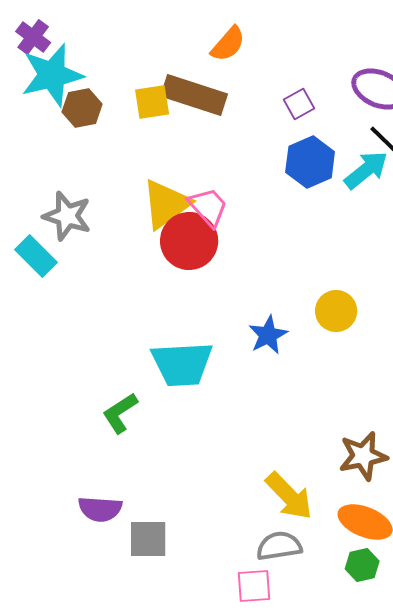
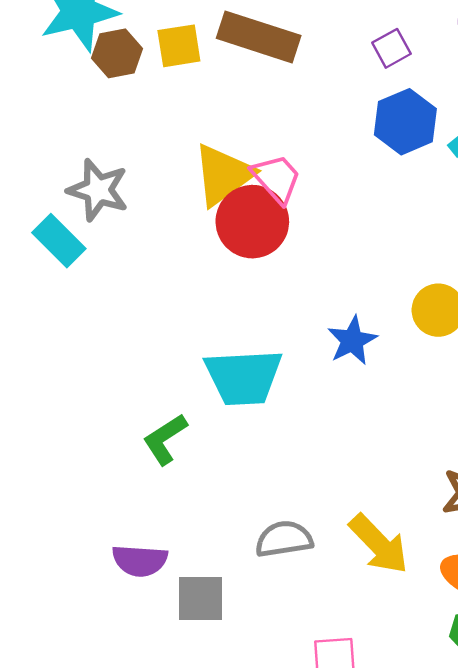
yellow square: (152, 102) -> (179, 46), moved
gray semicircle: (279, 546) -> (284, 539), moved

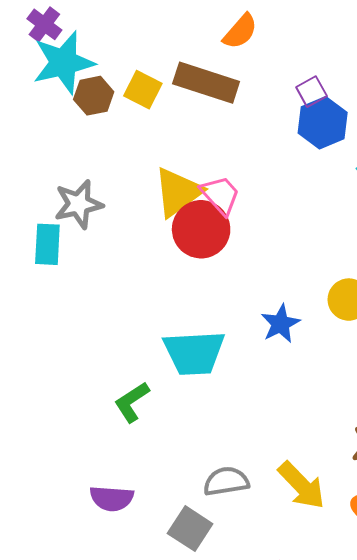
yellow square: (179, 46) -> (143, 90), turned 36
blue hexagon: (405, 122) -> (323, 123), moved
gray star: (98, 190) -> (79, 204), turned -30
cyan rectangle: (59, 241) -> (47, 244), turned 48
gray square: (200, 599) -> (190, 529), moved, turned 33

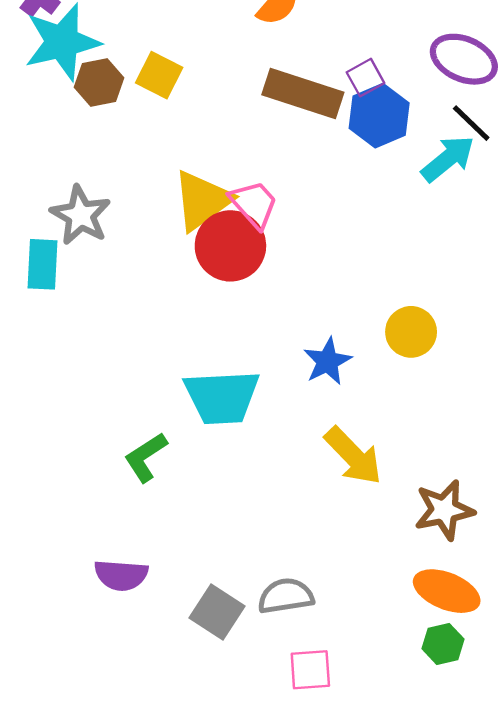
brown rectangle: (206, 83) -> (303, 94), moved
gray star: (79, 204) -> (81, 215), turned -30
gray semicircle: (226, 481) -> (286, 596), moved
yellow arrow: (302, 485) -> (353, 456), moved

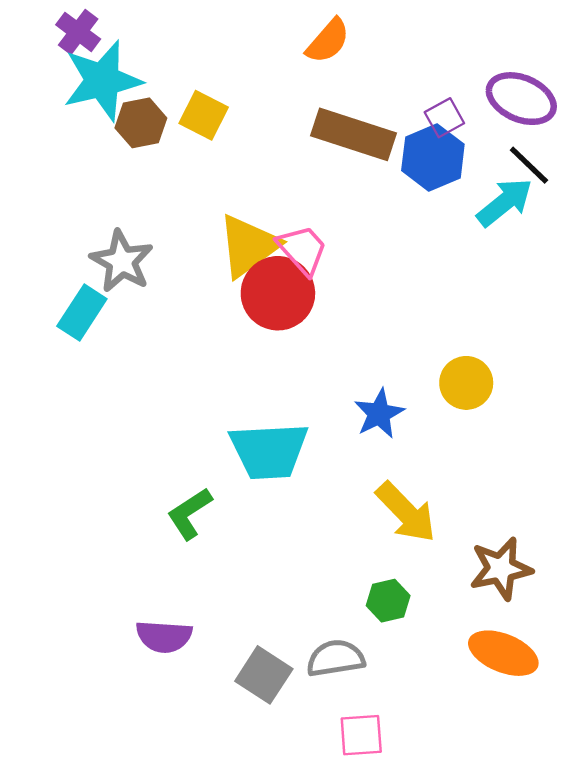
purple square: (366, 78) -> (444, 118), moved
cyan rectangle: (42, 264) -> (82, 312), turned 30
green hexagon: (443, 644) -> (388, 601), moved

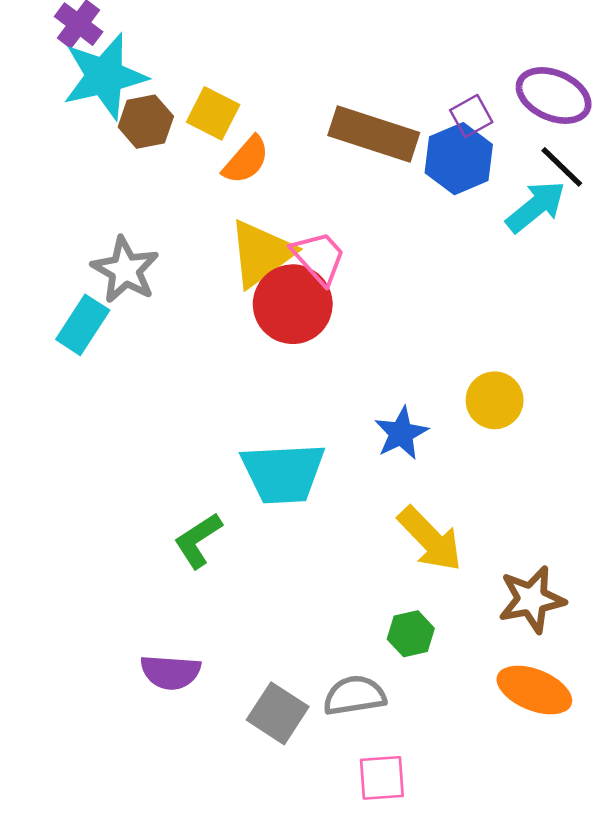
orange semicircle: (328, 41) -> (246, 160), moved

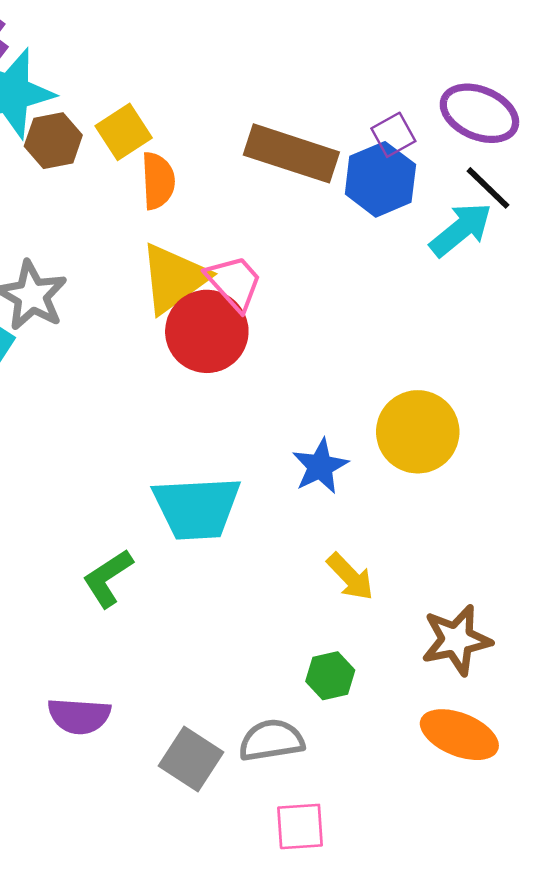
yellow square: (213, 113) -> (124, 132), turned 30
orange semicircle: (246, 160) -> (158, 181), turned -44
yellow circle: (495, 400) -> (418, 432), size x1.4
yellow arrow: (430, 539) -> (350, 577), size x0.7

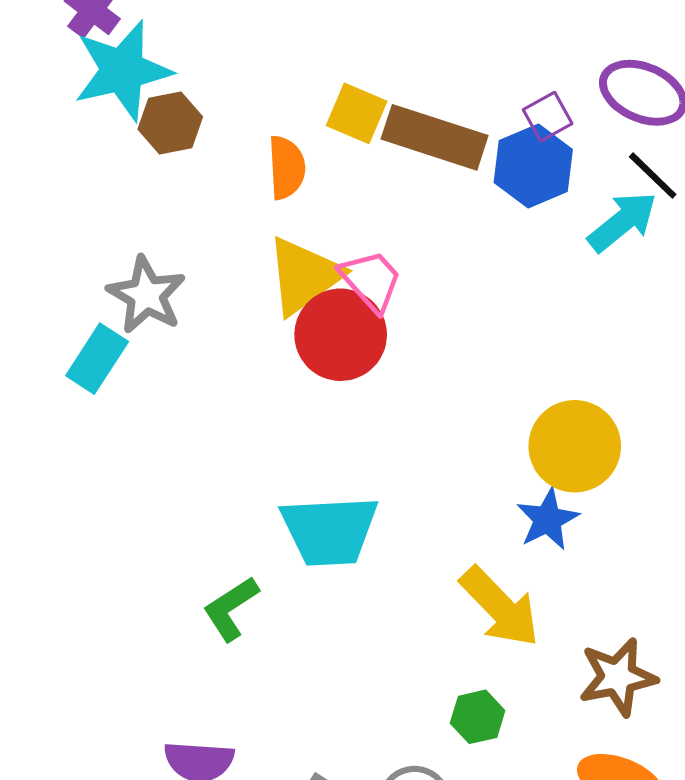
yellow square: (124, 132) -> (357, 113), moved, turned -34
blue star: (320, 466) -> (548, 519), moved
yellow arrow: (350, 577) -> (500, 607), size x1.5

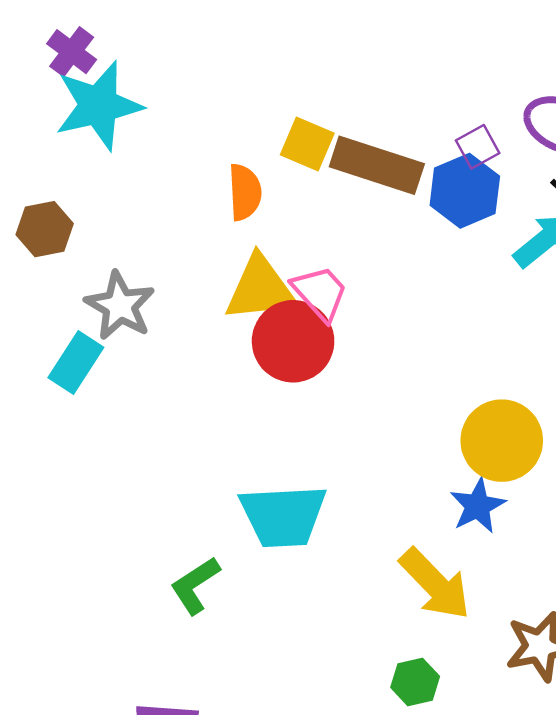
brown hexagon: (170, 123) -> (45, 229), moved
yellow triangle: (304, 276) -> (260, 289), turned 30

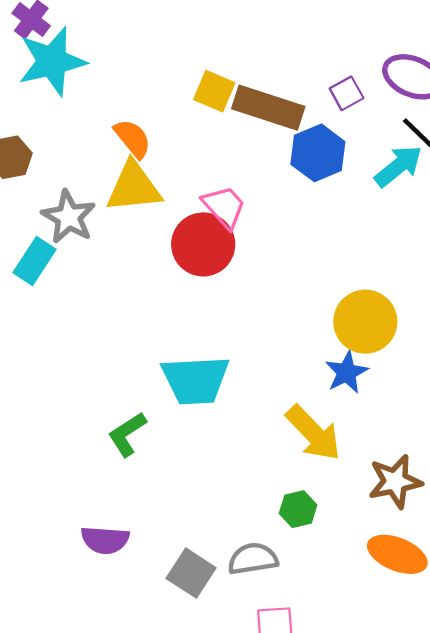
blue hexagon: (465, 191) -> (318, 153), moved
orange semicircle: (245, 192) -> (133, 139), moved, turned -36
yellow triangle: (260, 289) -> (134, 187), moved

